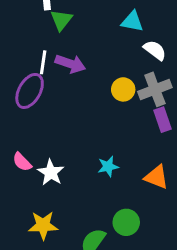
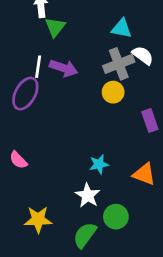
gray cross: (155, 89) -> (119, 64), moved
white star: (51, 173) -> (88, 195), moved

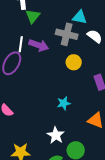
gray cross: (119, 64) -> (67, 34), moved, turned 35
cyan star: (99, 164) -> (64, 103), moved

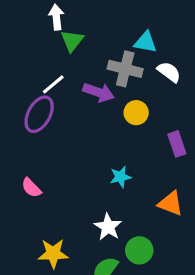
white line: (21, 44) -> (53, 84), turned 42
purple arrow: (39, 45) -> (99, 92), moved

